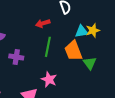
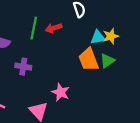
green line: (48, 47) -> (34, 28), moved
green triangle: (90, 63) -> (107, 61), moved, turned 32

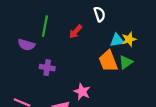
green line: (34, 28) -> (45, 26), moved
red arrow: (54, 28) -> (76, 32), turned -32

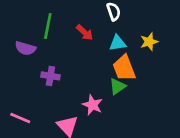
red arrow: (76, 32) -> (85, 33), turned -88
cyan triangle: (117, 40) -> (118, 43), moved
green triangle: (126, 62) -> (118, 86), moved

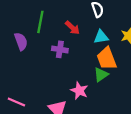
purple semicircle: (25, 48) -> (21, 41), turned -126
purple cross: (50, 76) -> (60, 49), moved

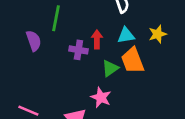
red arrow: (72, 28) -> (97, 39), moved, turned -133
green triangle: (101, 75) -> (110, 68), moved

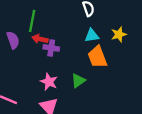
red arrow: (97, 39) -> (40, 39), moved, turned -77
green triangle: (110, 68) -> (78, 81), moved
pink star: (101, 97) -> (49, 82), moved

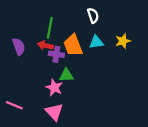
green line: (32, 21) -> (50, 28), moved
orange trapezoid: (97, 57) -> (73, 45), moved
green triangle: (78, 81) -> (66, 75), moved, turned 32

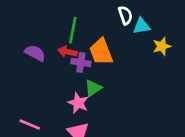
cyan triangle: (96, 42) -> (142, 26), moved
purple semicircle: (19, 47) -> (35, 53), turned -42
green triangle: (66, 75) -> (93, 88), turned -32

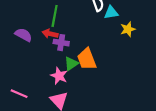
orange trapezoid: (101, 52) -> (87, 59), moved

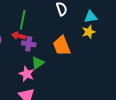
cyan triangle: (111, 13) -> (91, 17), moved
orange trapezoid: (87, 59) -> (62, 46), moved

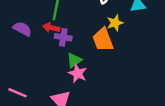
yellow star: (89, 32) -> (115, 23), moved
pink star: (27, 74) -> (78, 73), moved

